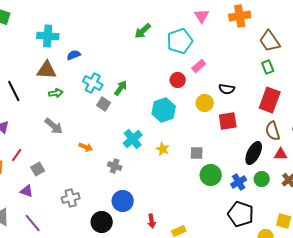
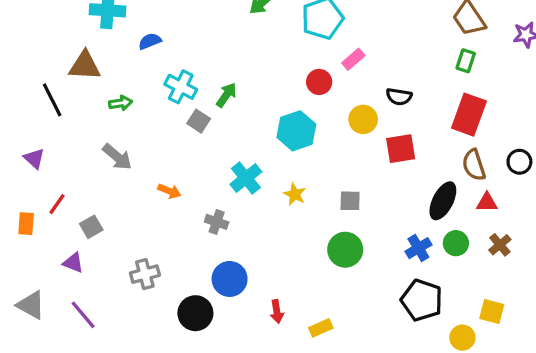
green rectangle: (268, 67) -> (466, 61), turned 40
brown triangle: (47, 70) -> (85, 66), moved
green circle: (211, 175) -> (345, 250), moved

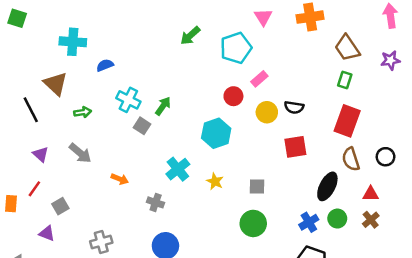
brown triangle: (85, 66) -> (55, 84), turned 40
yellow circle: (363, 119) -> (267, 112), moved
purple triangle: (34, 158) -> (41, 154), moved
red triangle: (487, 202) -> (371, 194), moved

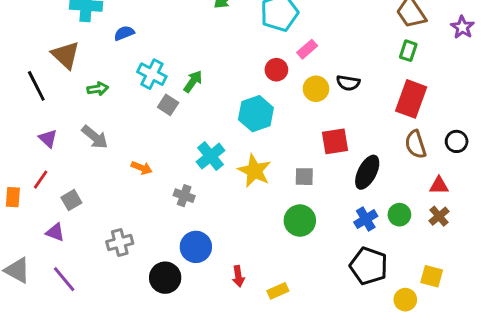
purple star: (390, 60) -> (462, 27), turned -30
red square: (295, 147) -> (335, 141), moved
yellow star: (215, 181) -> (254, 171), size x1.6
black ellipse: (327, 186) -> (367, 172), moved

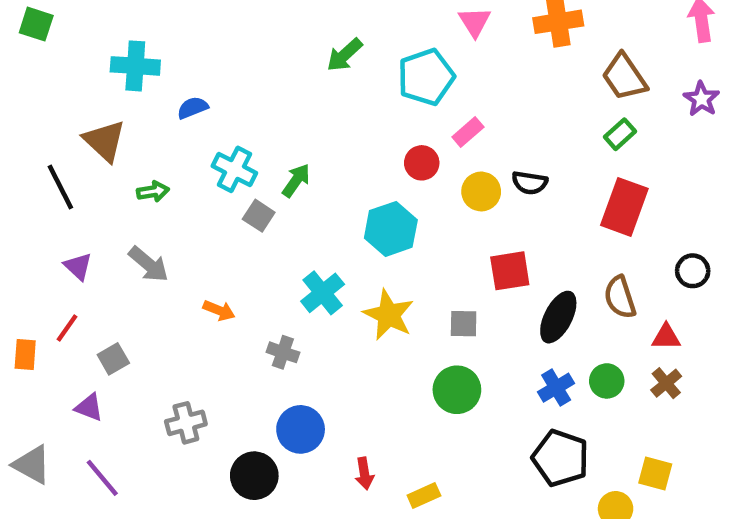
green rectangle: (408, 51) -> (620, 134), turned 30
brown semicircle: (416, 144) -> (620, 297), moved

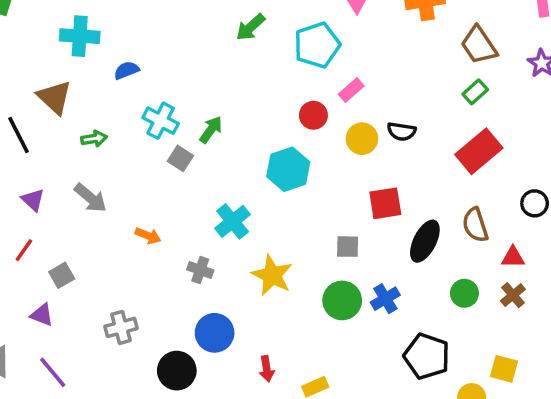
red rectangle: (624, 207) -> (479, 151), turned 30
yellow star: (389, 315) -> (272, 275), moved
blue cross: (556, 388) -> (385, 299), moved

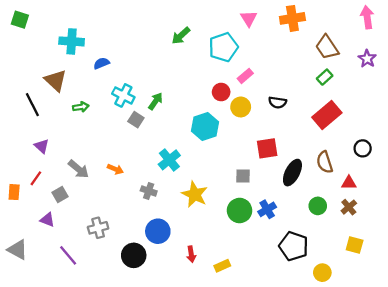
yellow circle: (362, 139) -> (241, 107), moved
gray arrow: (90, 198) -> (78, 169), moved
yellow square: (504, 369) -> (355, 245), moved
purple line: (53, 372) -> (68, 255), moved

